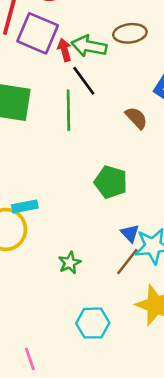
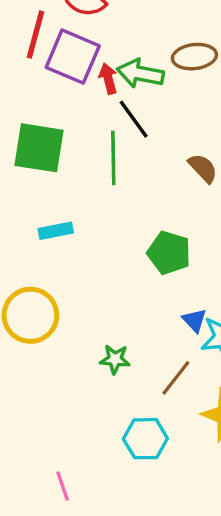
cyan rectangle: (25, 206) -> (56, 231), moved
brown line: (127, 262) -> (176, 378), moved
green star: (70, 263) -> (115, 359), turned 30

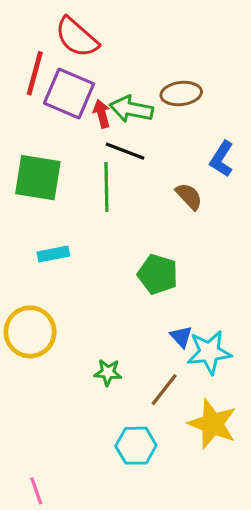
black line: (134, 119) -> (125, 151), turned -33
pink line: (63, 486) -> (36, 491), moved

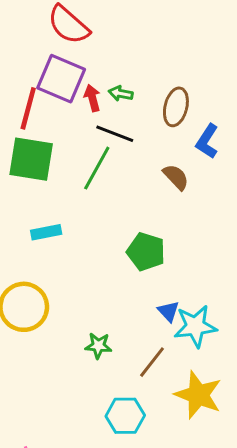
red line: (35, 73) -> (28, 108), moved
brown ellipse: (181, 93) -> (176, 107), moved, turned -69
green arrow: (131, 109) -> (121, 94), size x0.6
green line: (106, 187) -> (97, 168), turned 30

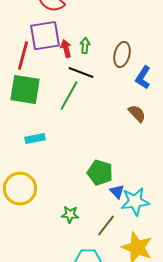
purple square: (61, 79) -> (45, 36), turned -32
green arrow: (121, 94) -> (85, 46), turned 84
brown semicircle: (176, 177) -> (137, 114), moved
green pentagon: (146, 252) -> (100, 173), moved

